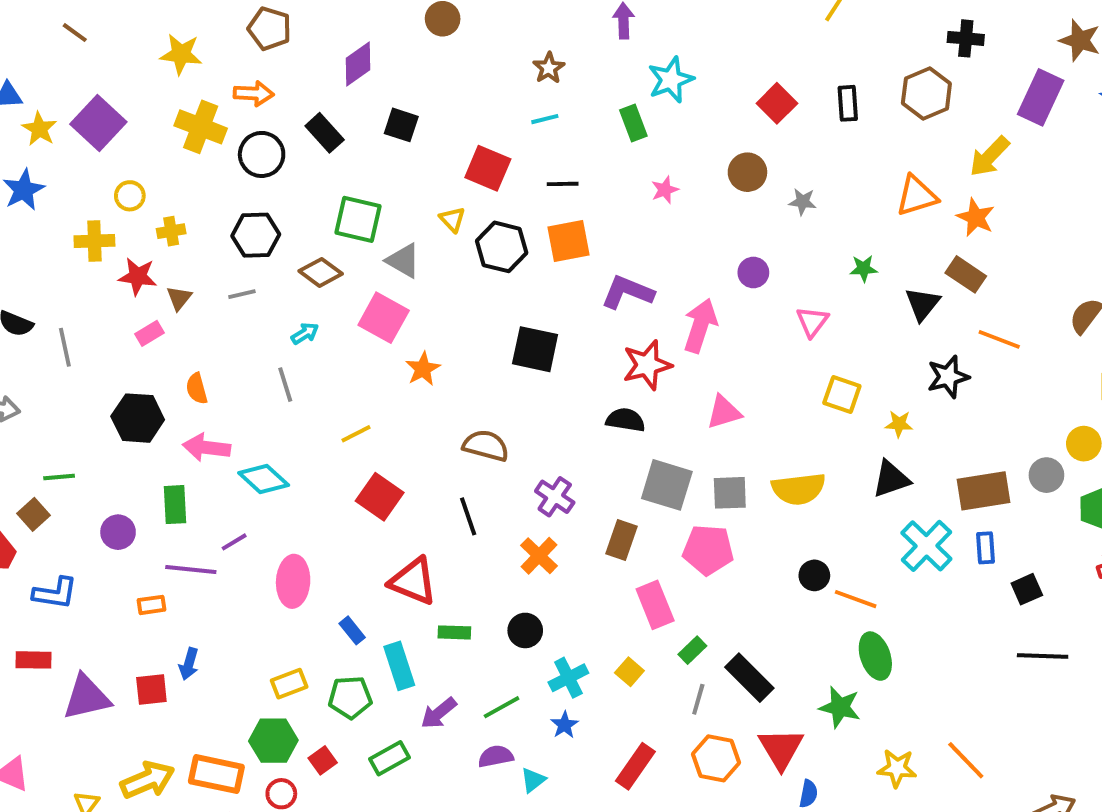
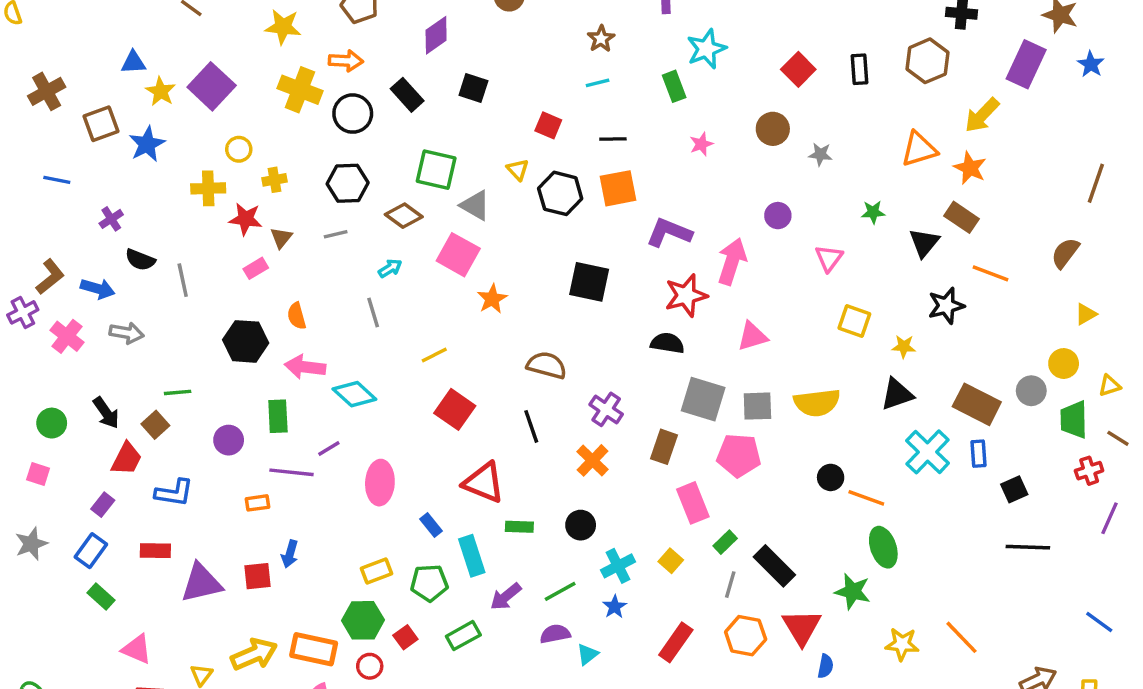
red square: (488, 168) -> (548, 125), size x0.7
brown rectangle: (984, 491) -> (977, 404), turned 36

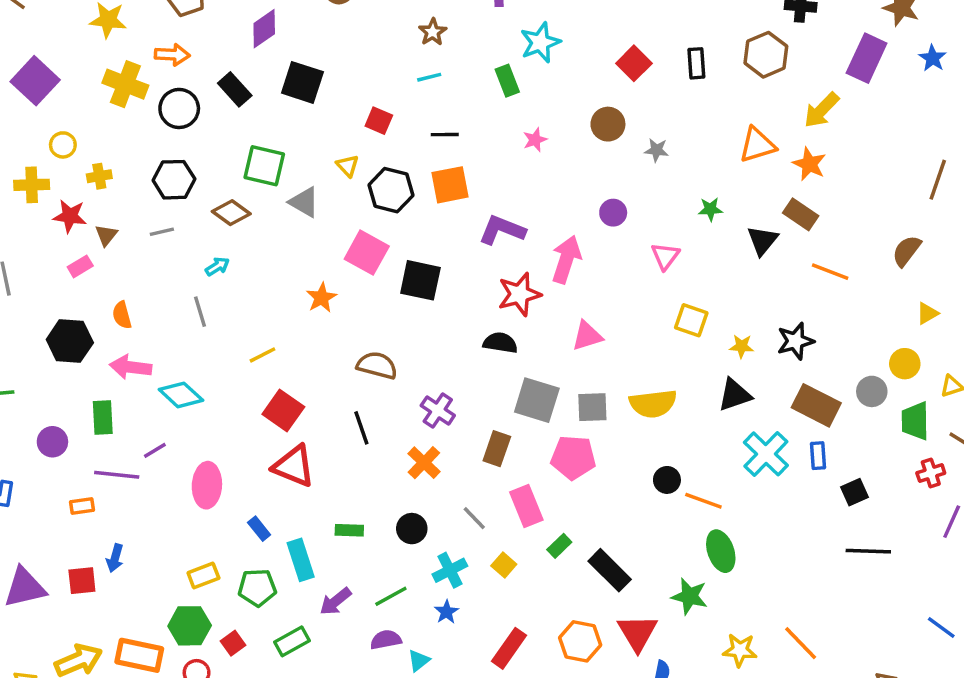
black square: (473, 88) -> (302, 82), size x1.4
pink square: (458, 255) -> (367, 253), moved
black star: (946, 306) -> (795, 341), moved
red triangle: (484, 483) -> (294, 466), moved
gray line: (730, 585) -> (474, 518), moved, turned -60

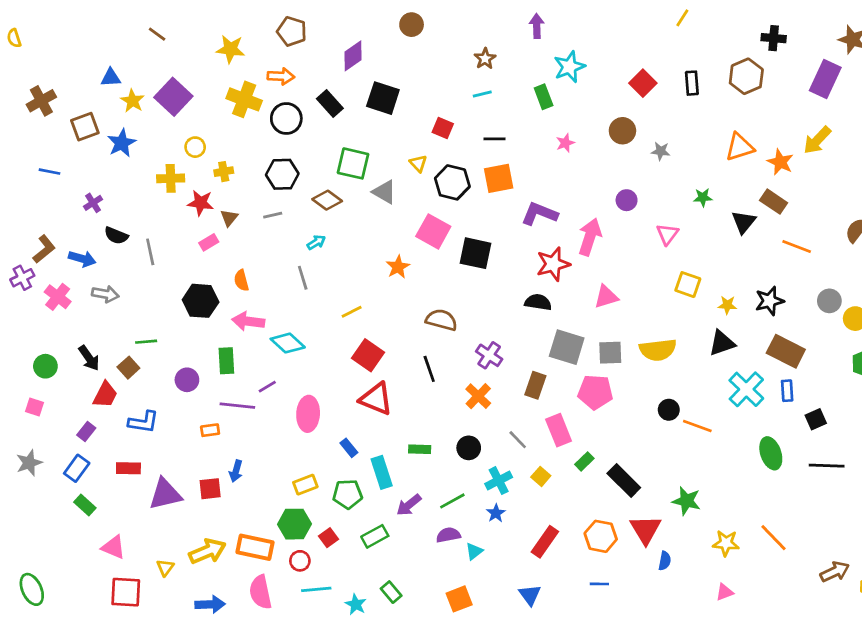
yellow arrow: (821, 110) -> (817, 140), moved
gray circle: (872, 391) -> (829, 301), moved
green ellipse: (721, 551) -> (771, 453), moved

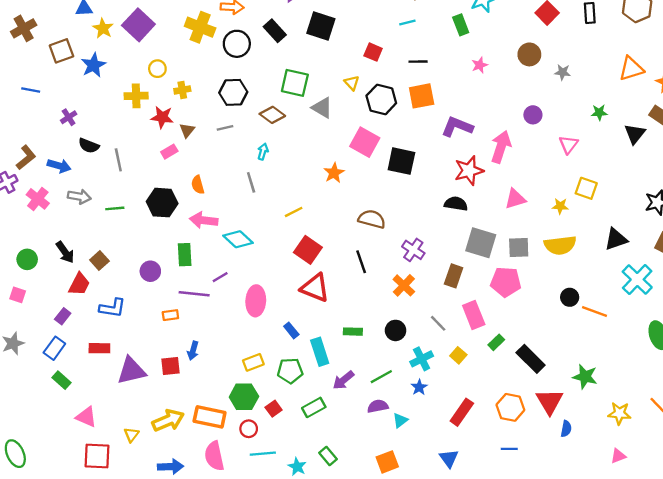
cyan arrow: (316, 242) -> (263, 152), turned -42
yellow star: (727, 305) -> (560, 206), moved
green line: (146, 342) -> (115, 208), moved

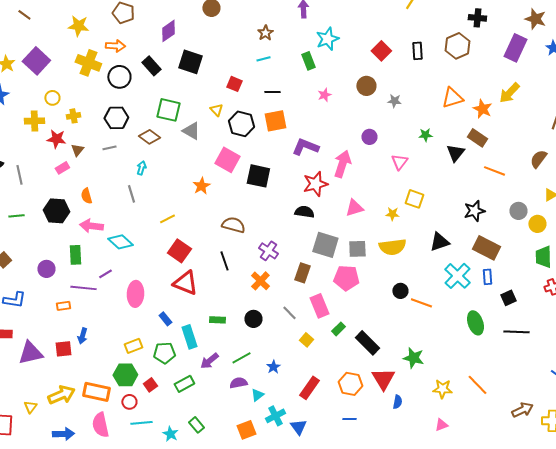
cyan cross: (422, 359) -> (275, 416), moved

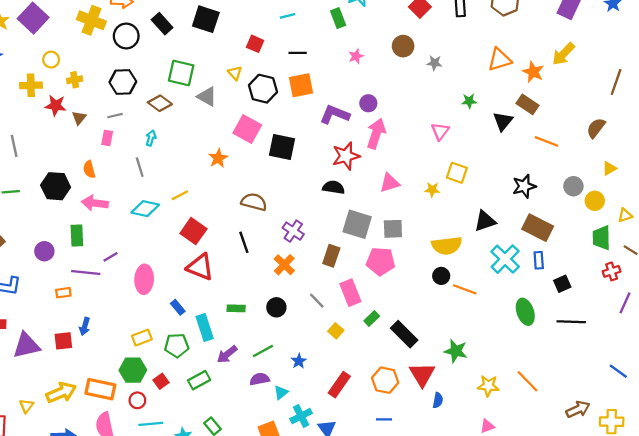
purple circle: (369, 137) -> (368, 103), moved
pink rectangle: (62, 168) -> (107, 138), moved, turned -48
cyan diamond: (120, 242) -> (145, 209), moved, turned -30
yellow semicircle: (392, 247) -> (447, 246), moved

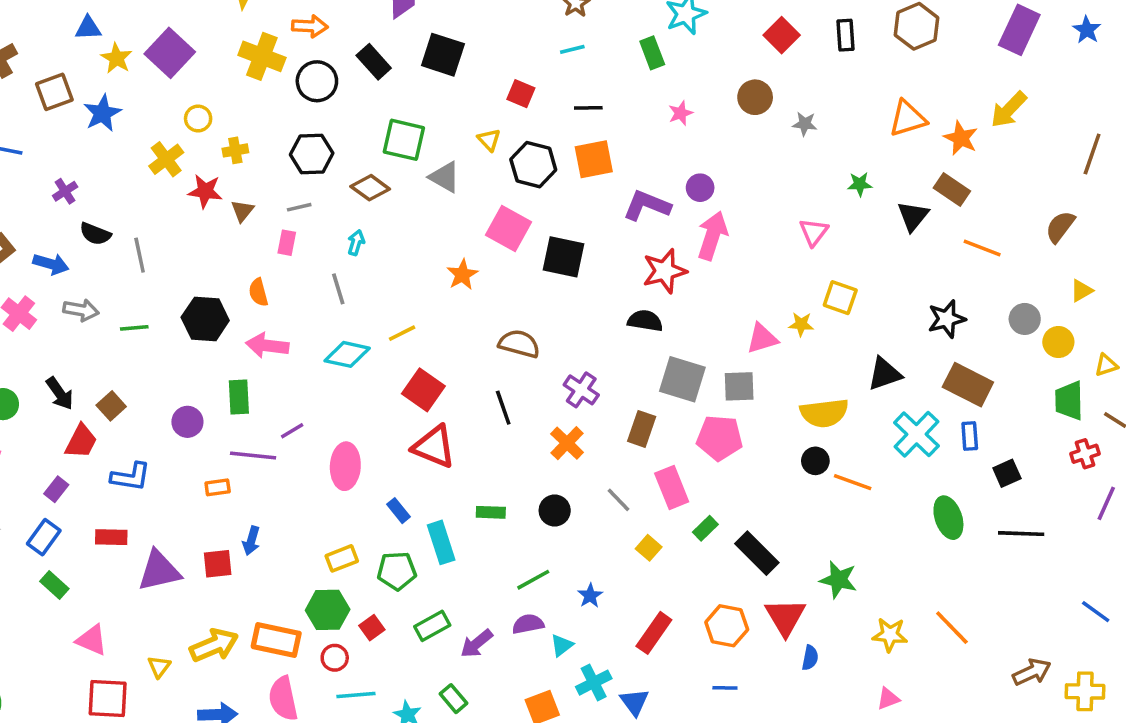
yellow cross: (31, 85) -> (166, 159), turned -35
pink triangle: (390, 183) -> (762, 338), moved
purple arrow: (227, 354) -> (477, 644), moved

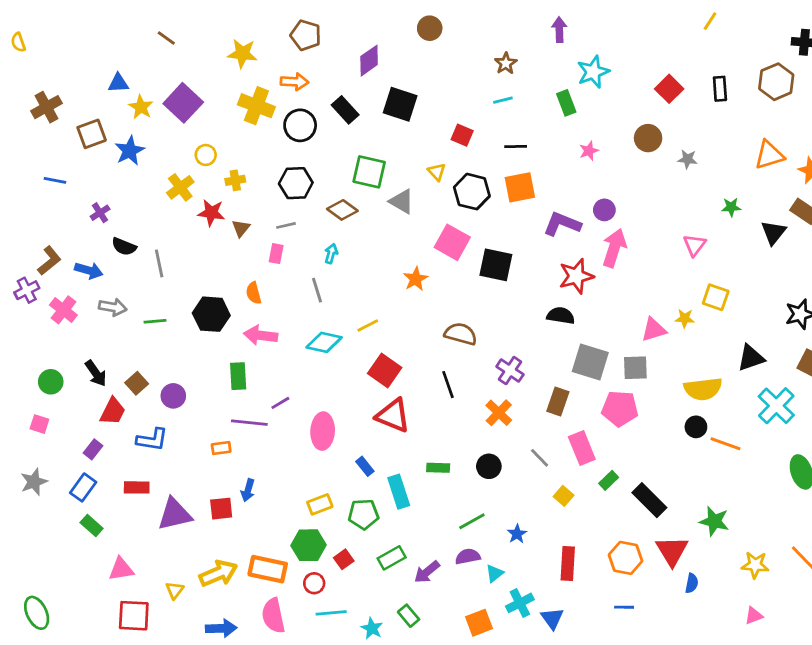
purple circle: (187, 422) -> (173, 396), moved
red rectangle: (654, 633) -> (568, 564), turned -32
pink triangle: (92, 640) -> (121, 569), turned -32

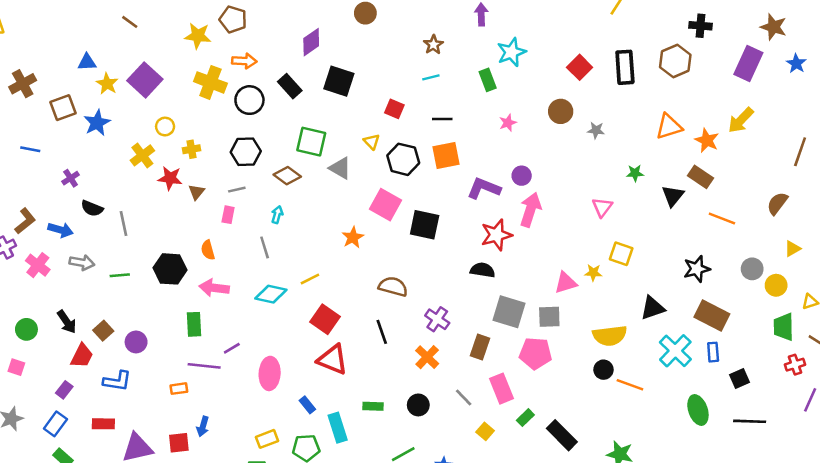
brown pentagon: (306, 35) -> (233, 19), moved
black rectangle: (720, 89) -> (625, 67), size x1.5

